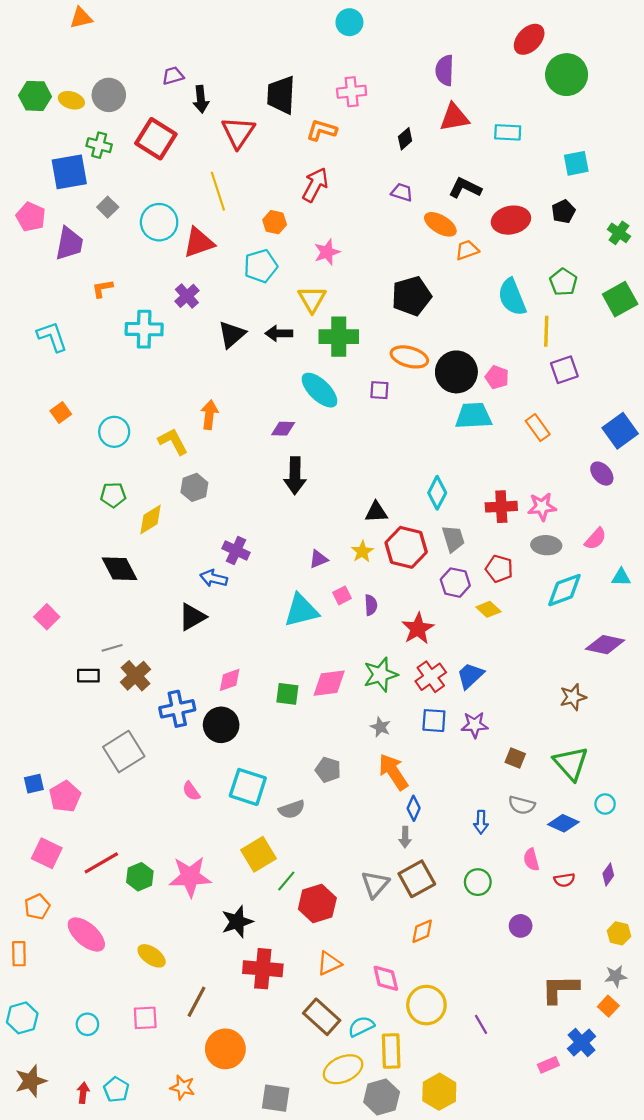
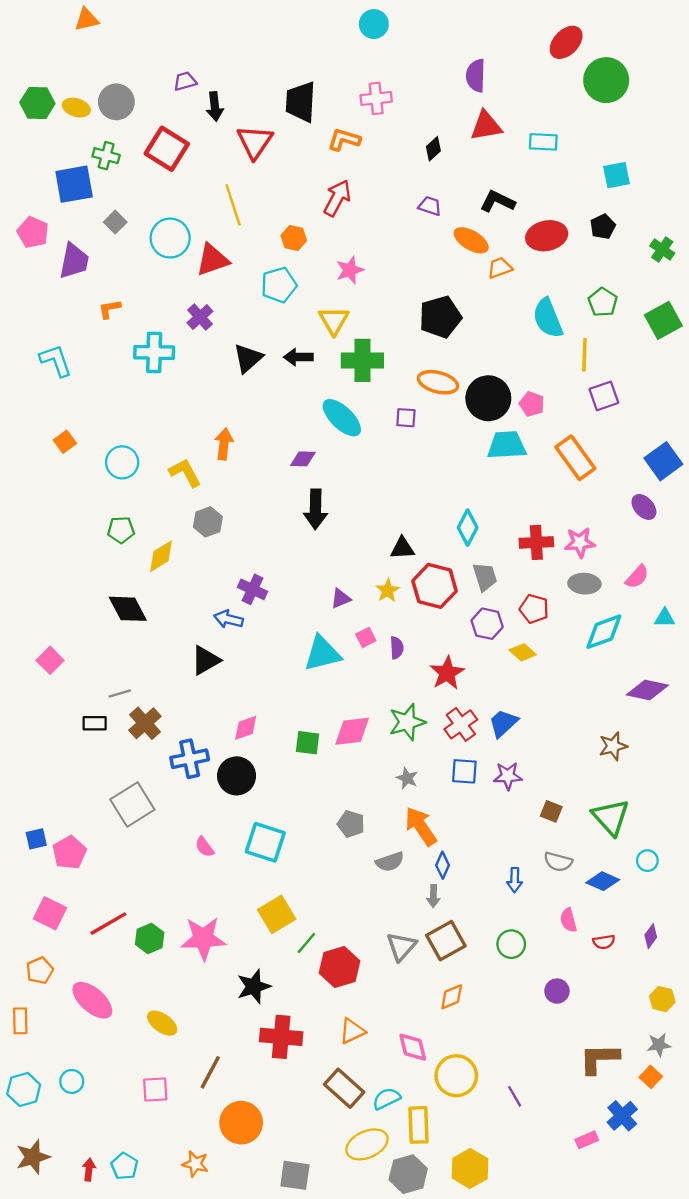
orange rectangle: (538, 428) -> (575, 458), size x1.5
gray semicircle: (292, 809) -> (390, 862), moved
cyan circle: (87, 1024) -> (72, 1081), moved

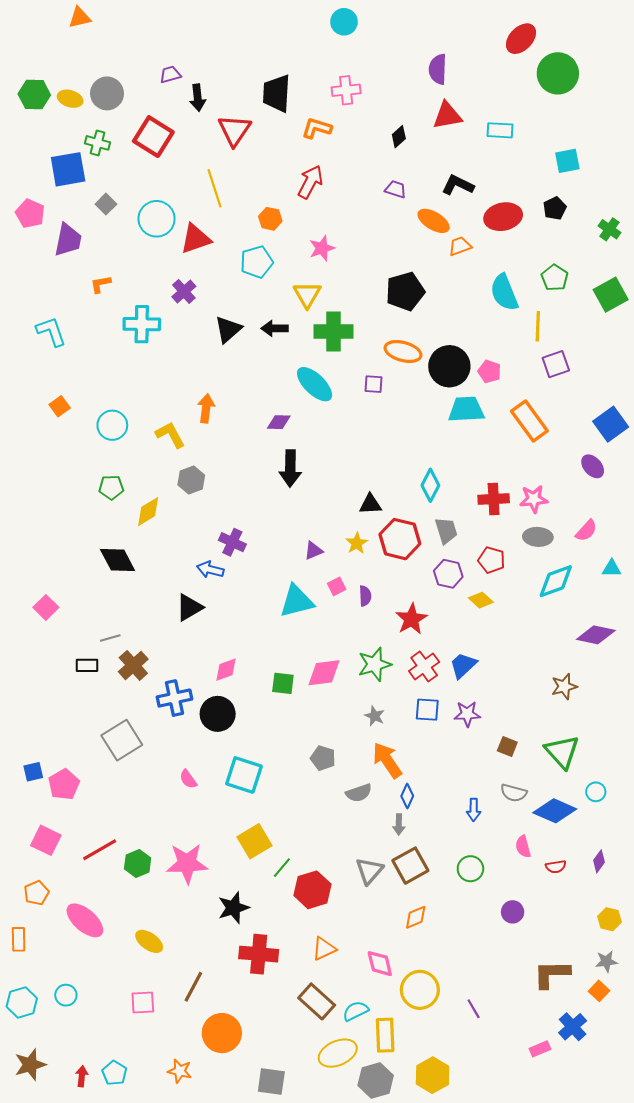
blue diamond: (603, 881) -> (555, 811), size x1.4

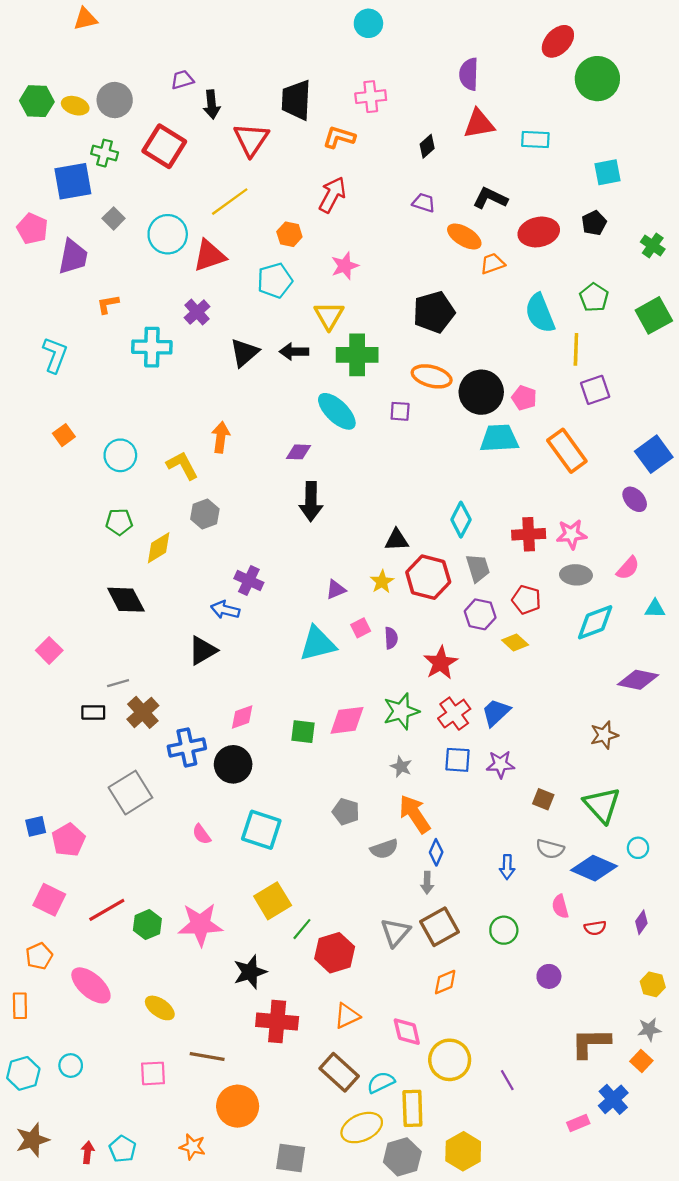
yellow line: (214, 188) -> (230, 202), turned 72
cyan L-shape: (51, 331) -> (55, 355), turned 40
brown line: (193, 987) -> (207, 1056), turned 72

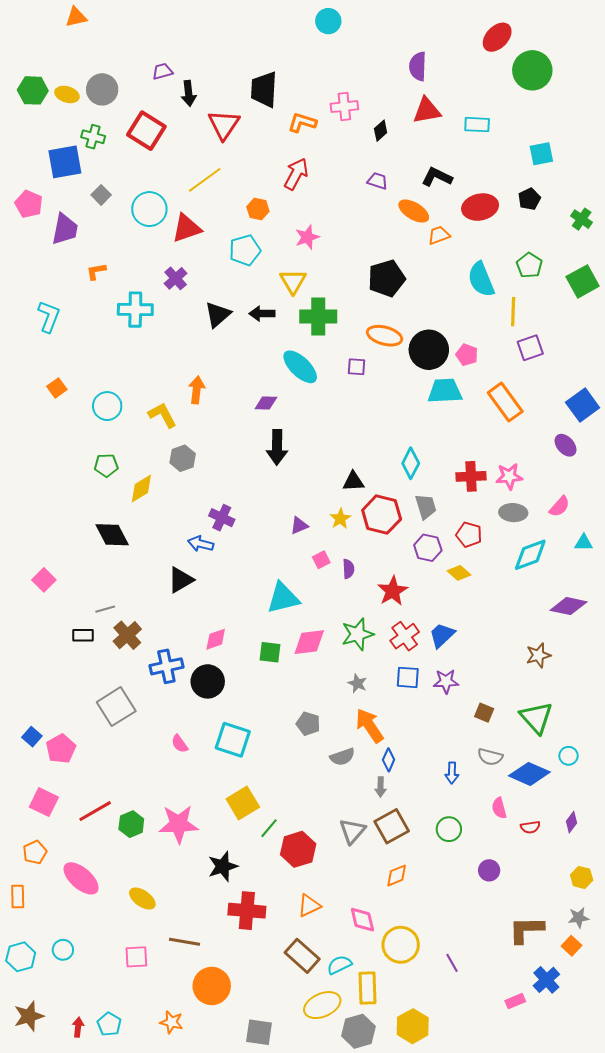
pink cross: (371, 97) -> (344, 107), moved
cyan triangle: (318, 644) -> (283, 598), moved
blue square: (36, 826) -> (32, 737), turned -36

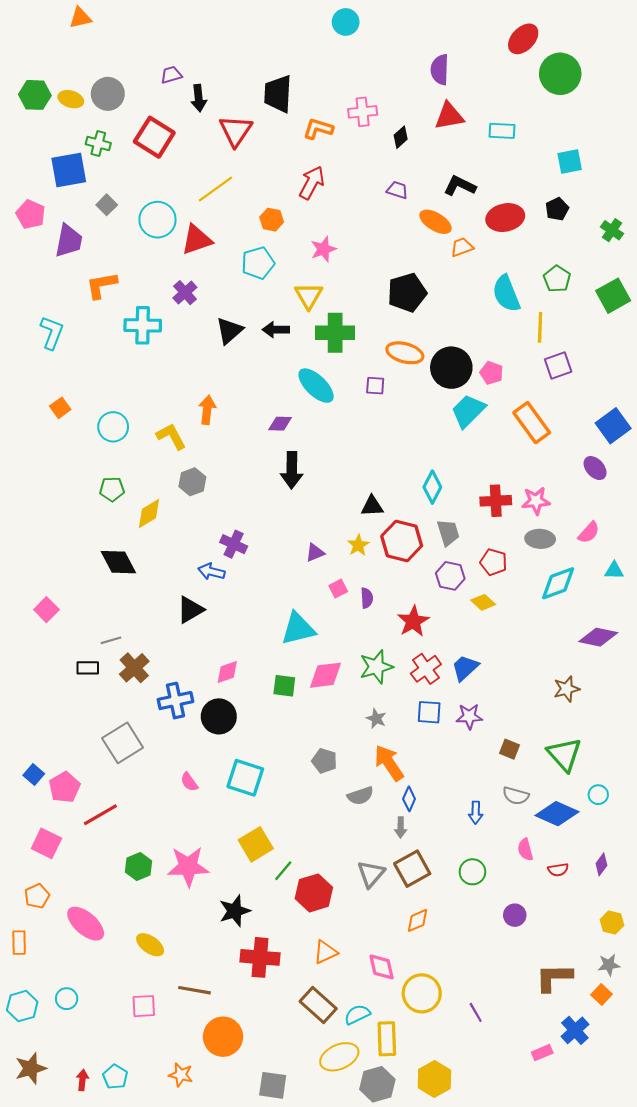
orange L-shape: (96, 271) -> (101, 285), size x1.5
cyan trapezoid: (445, 391) -> (468, 411), turned -42
red line: (95, 811) -> (100, 815), moved

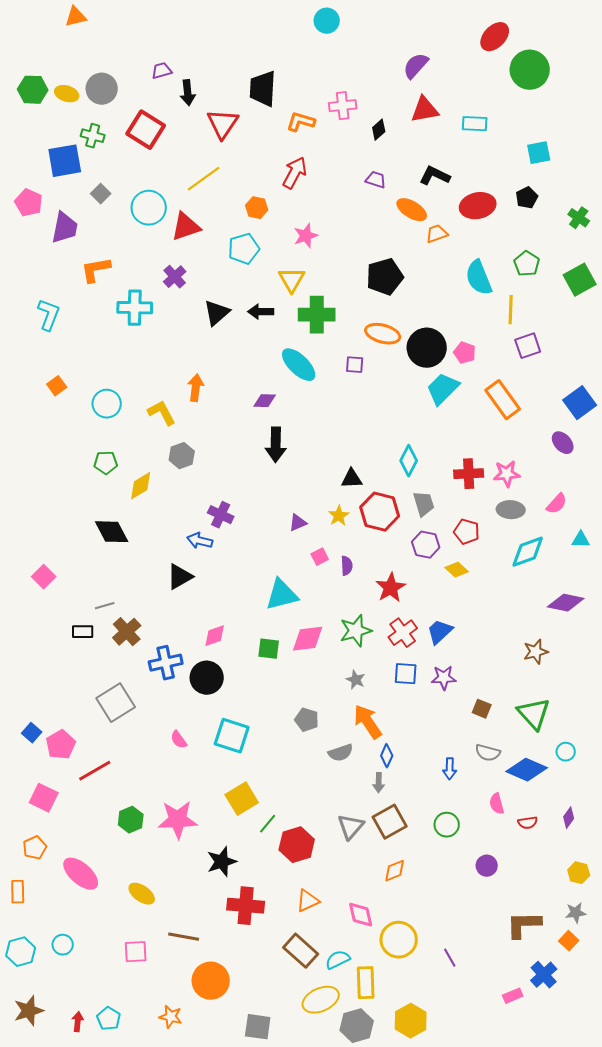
purple semicircle: (440, 70) -> (416, 66), turned 40

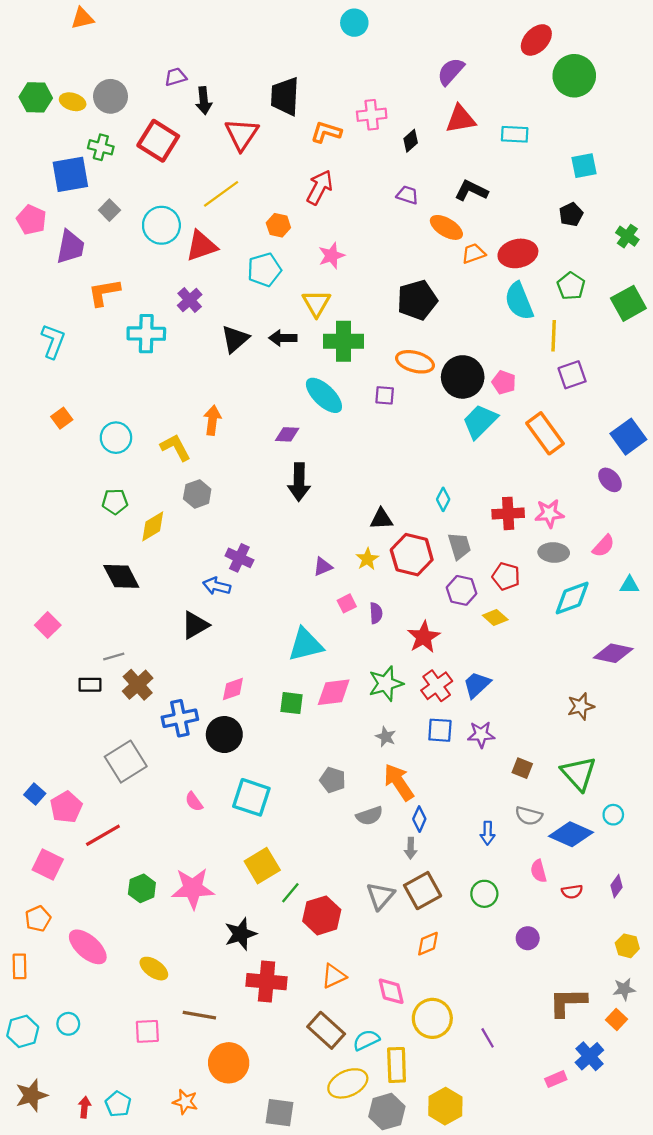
red ellipse: (478, 206) -> (518, 253), moved
cyan diamond: (409, 461) -> (443, 499), size x0.7

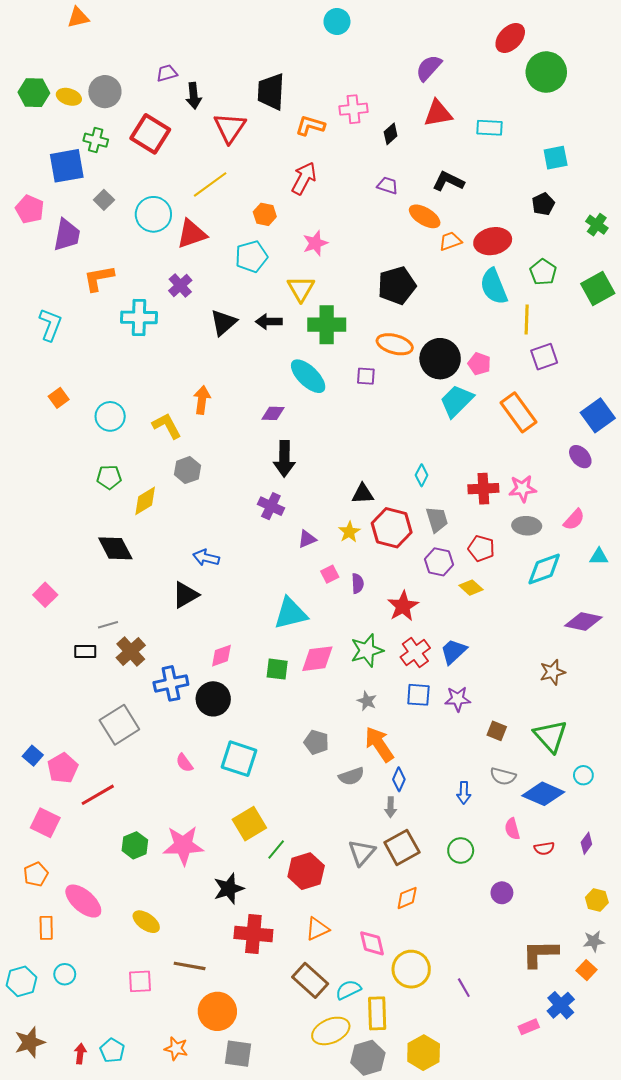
purple cross: (239, 558) -> (271, 506), moved
orange rectangle: (20, 966) -> (46, 928), moved
gray square: (280, 1113) -> (238, 1054), moved

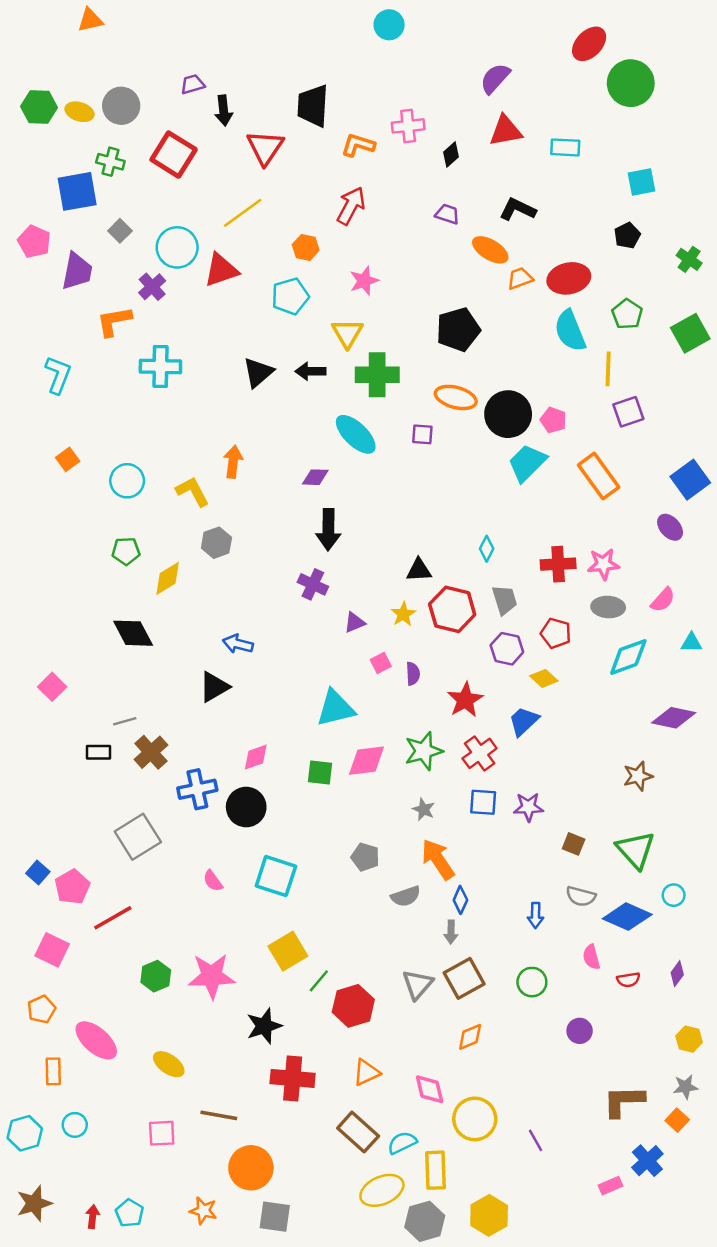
purple cross: (180, 285) -> (152, 287), moved
blue trapezoid: (453, 652) -> (524, 721), moved

